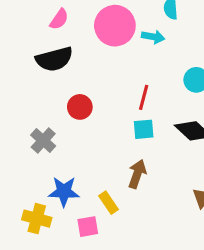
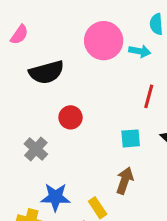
pink semicircle: (59, 19) -> (19, 35), moved
red line: (144, 97) -> (149, 96), moved

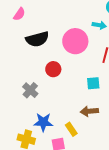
pink circle: (104, 41) -> (75, 41), moved
brown arrow: (125, 181) -> (89, 111), turned -114

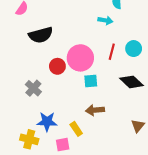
pink circle: (75, 41) -> (80, 58), moved
cyan square: (93, 83) -> (91, 81), moved

